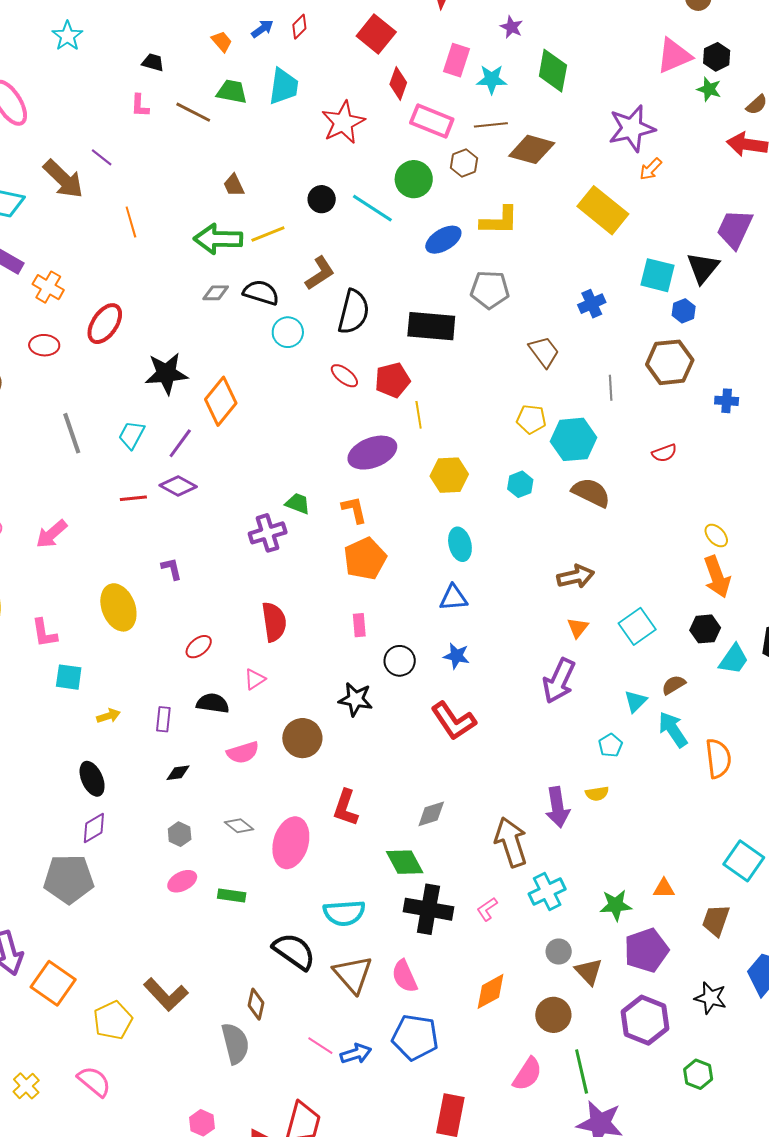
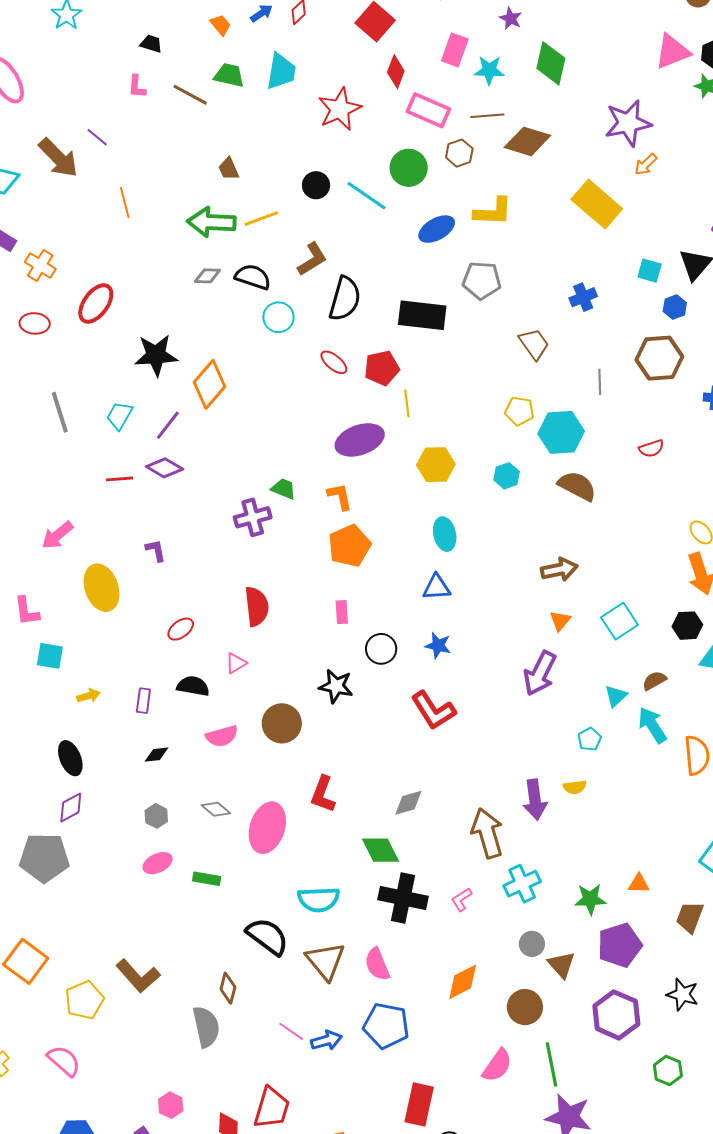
cyan square: (657, 275) -> (650, 271), size x0.7
pink arrow: (52, 534) -> (57, 535), moved

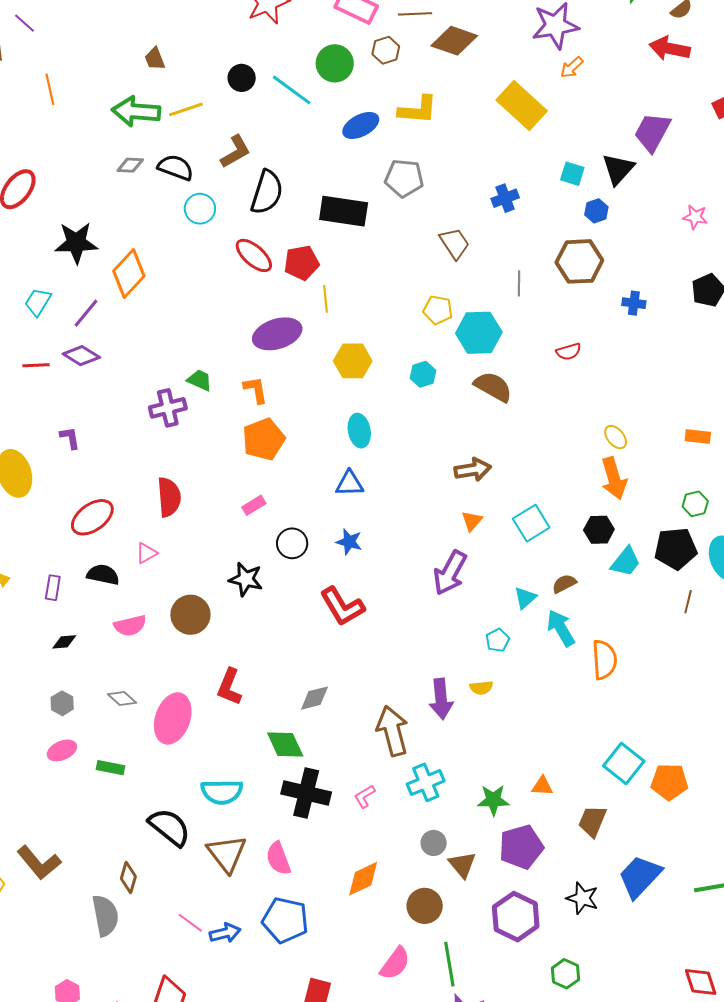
red ellipse: (334, 362) -> (254, 255), size x1.4
pink rectangle: (342, 612) -> (254, 505), turned 60
red ellipse: (181, 629) -> (92, 517), size x1.6

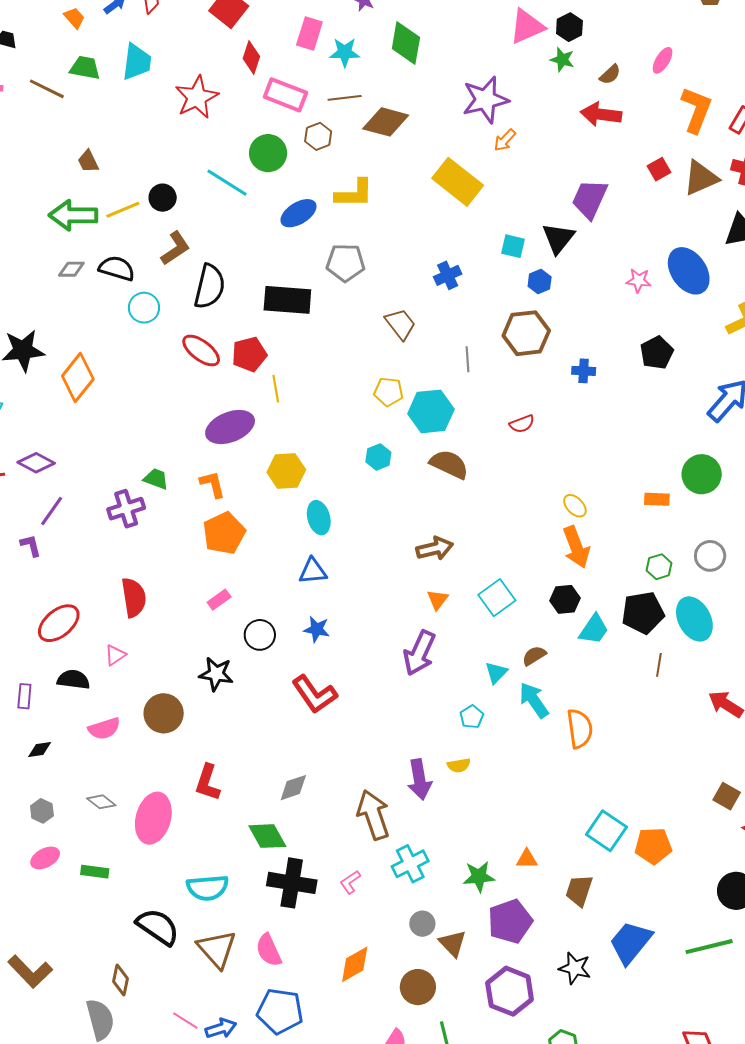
black circle: (242, 78) -> (163, 198), moved
purple line: (86, 313) -> (52, 511), moved
yellow hexagon: (353, 361) -> (286, 471), moved

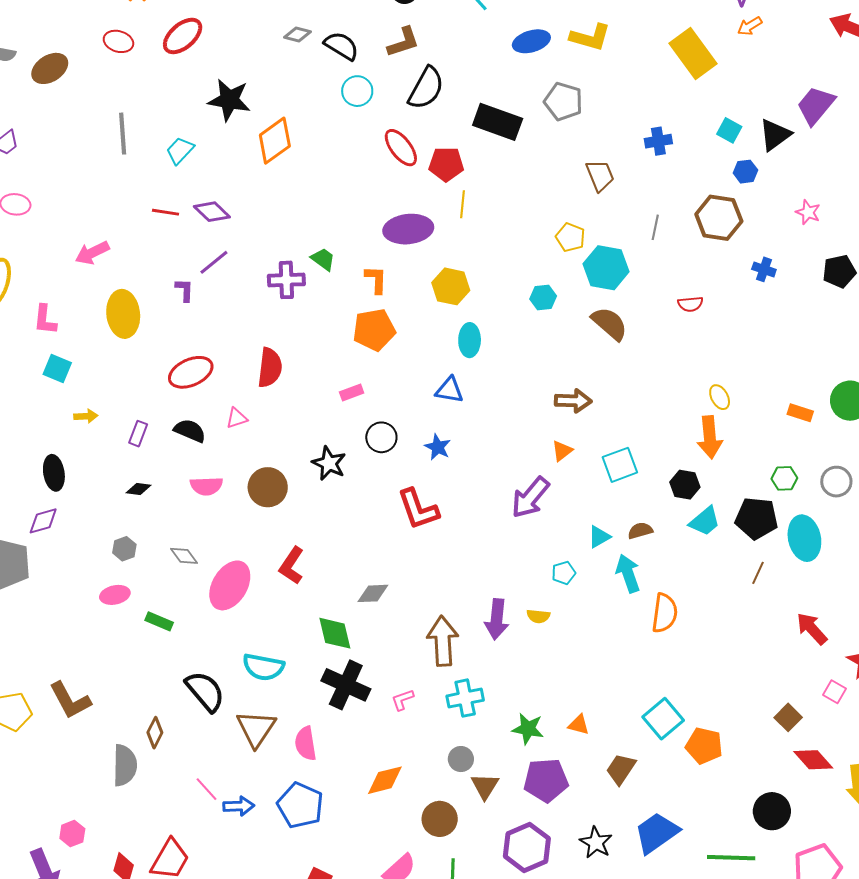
pink star: (639, 281) -> (808, 212), moved

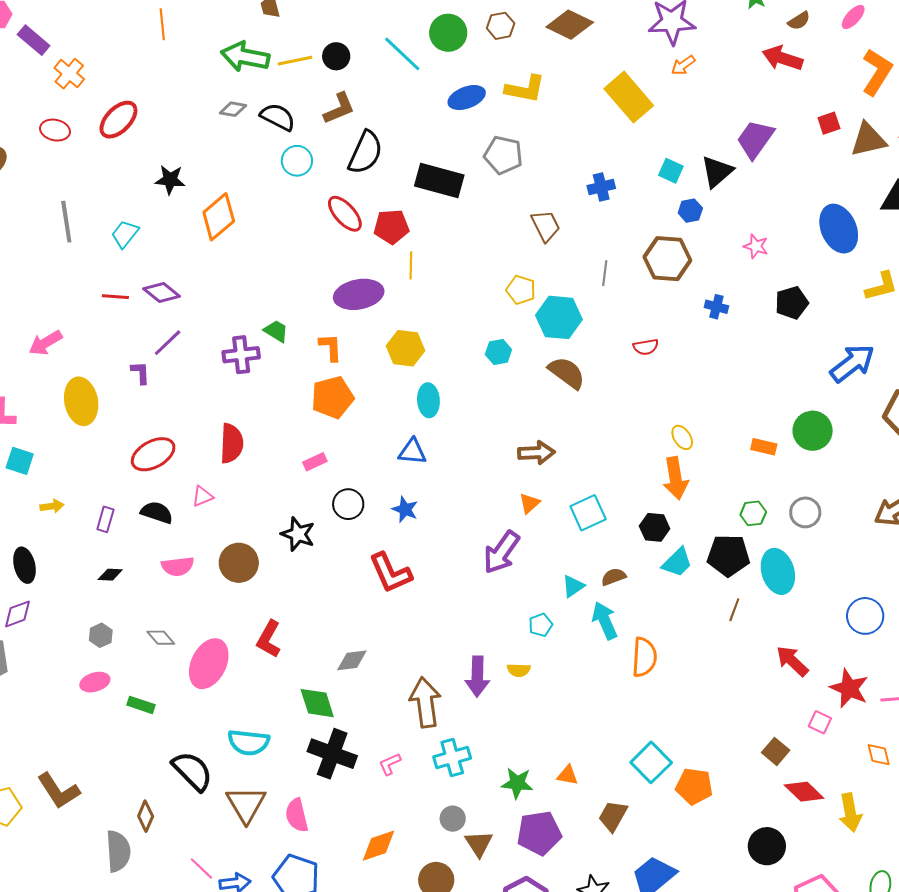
black star: (229, 100) -> (170, 180), size x0.7

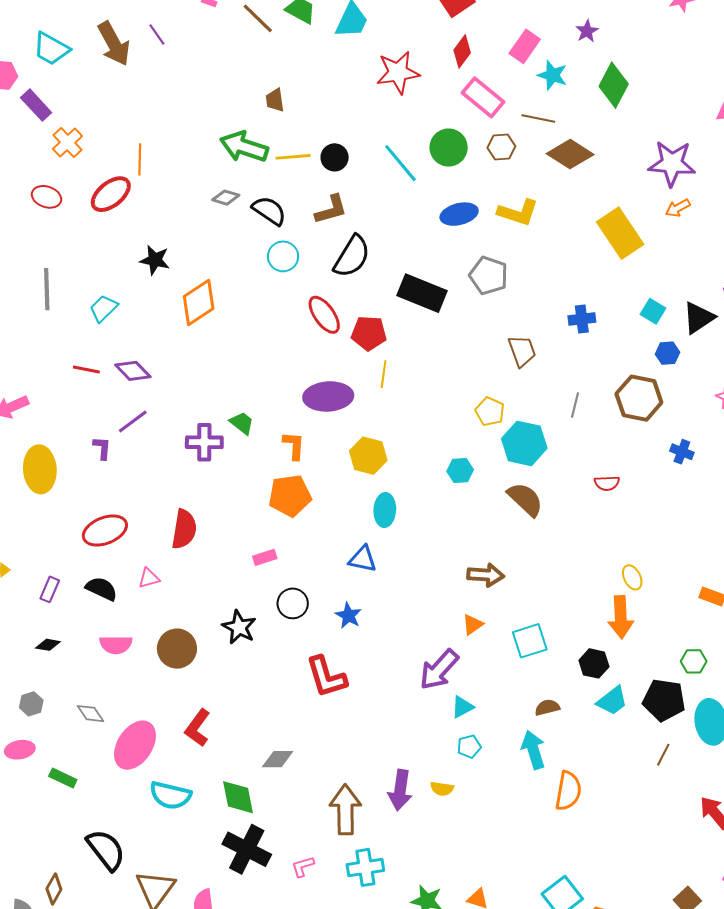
orange line: (162, 24) -> (140, 159), moved
cyan triangle: (573, 586) -> (462, 707), moved
cyan semicircle: (249, 742) -> (170, 795), moved

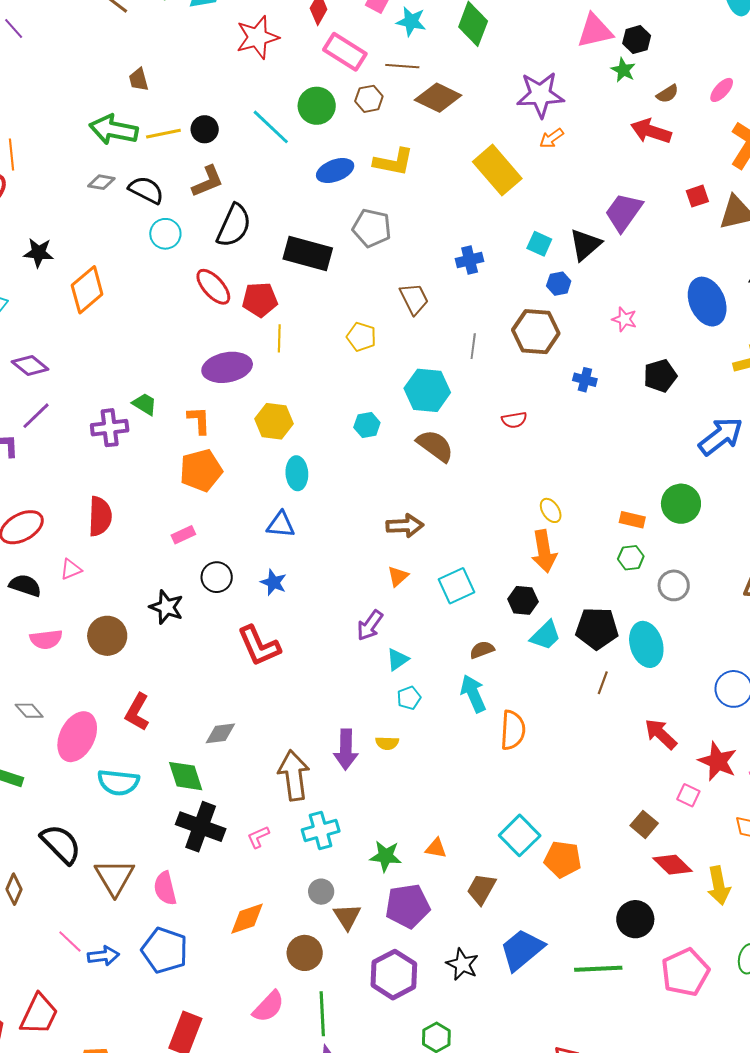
yellow pentagon: (490, 412) -> (361, 337), moved
green hexagon: (694, 661) -> (631, 558), moved
purple arrow: (439, 670) -> (370, 625), size x0.7

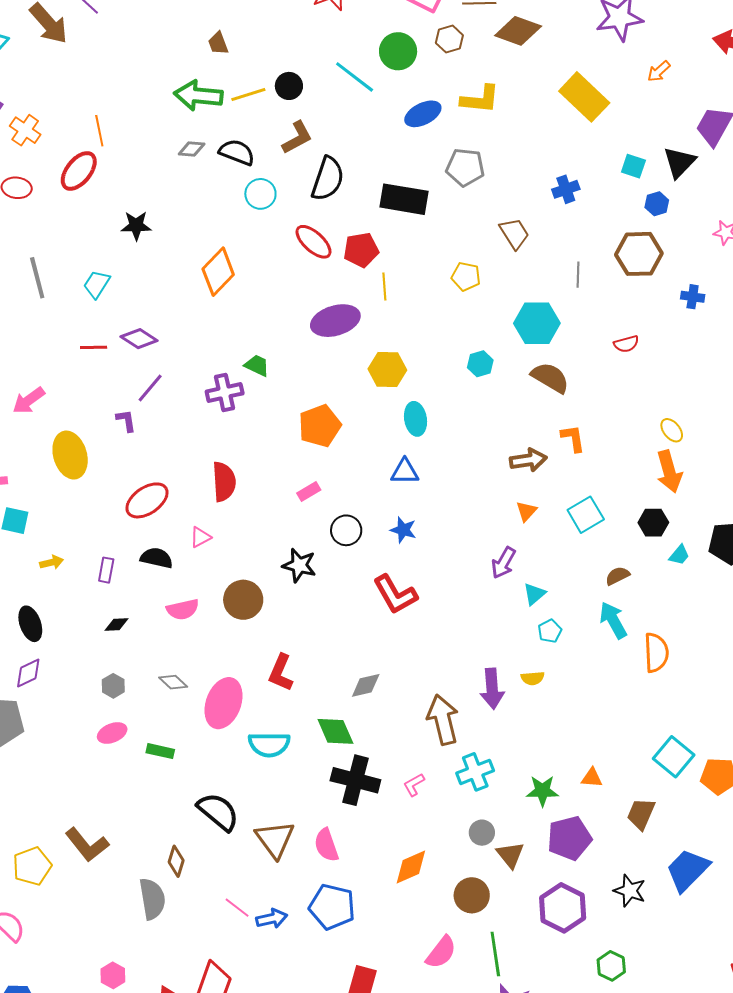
orange arrow: (552, 138) -> (659, 71), moved
orange diamond: (87, 290) -> (218, 272), moved
orange L-shape: (199, 420) -> (573, 438), moved
cyan trapezoid: (546, 635) -> (679, 555), size x0.7

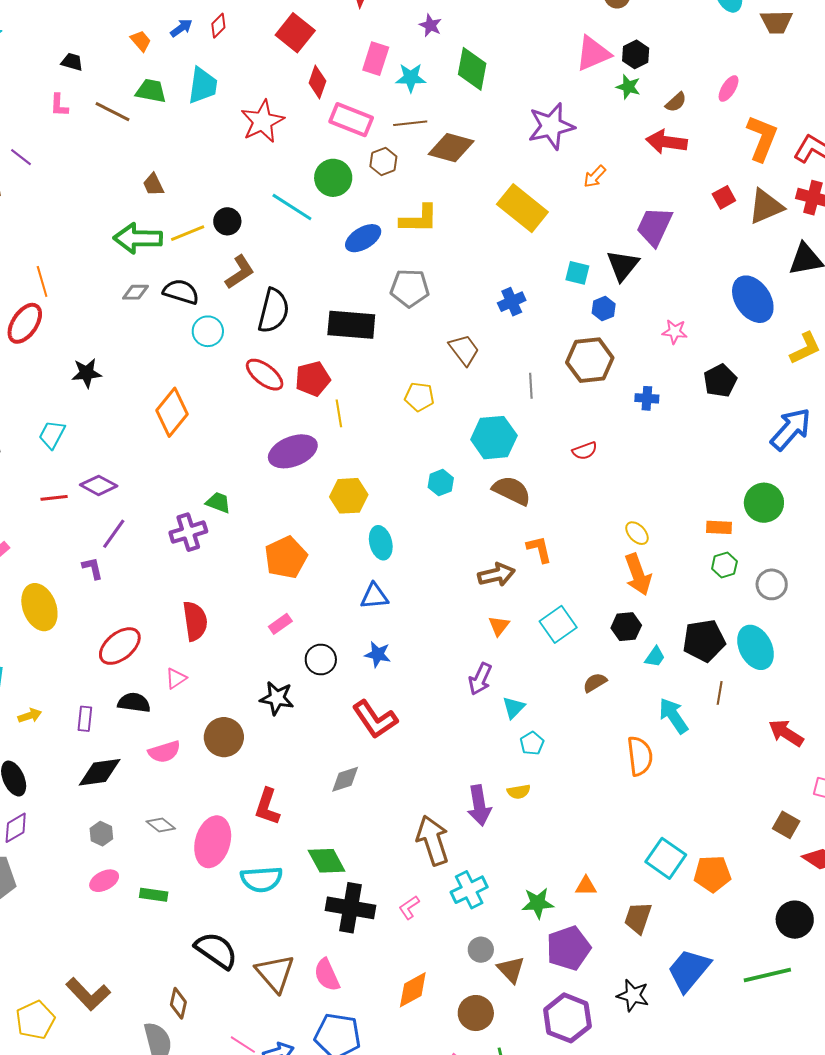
cyan arrow: (613, 620) -> (673, 716), moved
black diamond: (116, 625) -> (100, 772), size x1.8
gray diamond: (366, 685) -> (345, 779), moved

